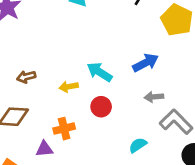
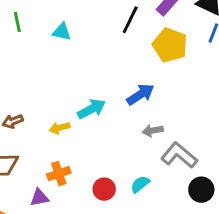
cyan arrow: (100, 72) -> (91, 109), turned 125
red circle: (101, 107) -> (104, 189), moved

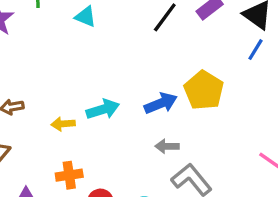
yellow pentagon: (170, 45) -> (204, 90), moved
orange cross: (59, 174) -> (69, 175), moved

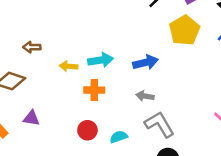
yellow pentagon: (204, 90) -> (185, 30), moved
orange cross: (69, 175) -> (94, 90), moved

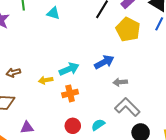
gray arrow: (145, 96) -> (120, 82), moved

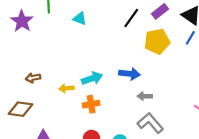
yellow pentagon: (128, 30) -> (157, 41), turned 30
blue arrow: (104, 62) -> (130, 74), turned 30

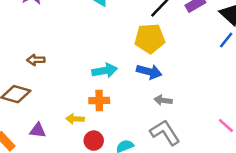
yellow pentagon: (157, 41) -> (150, 38), moved
yellow arrow: (66, 88) -> (75, 119), moved

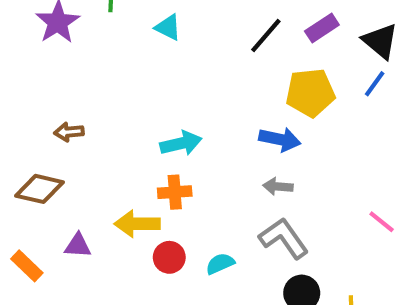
yellow pentagon: (150, 38) -> (310, 93), moved
blue arrow: (149, 72) -> (280, 139), moved
yellow arrow: (75, 119) -> (137, 224), size x1.5

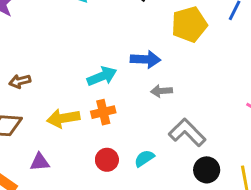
blue arrow: (280, 139) -> (145, 59), moved
gray arrow: (278, 186) -> (161, 91), moved
yellow arrow: (137, 224) -> (63, 118), moved

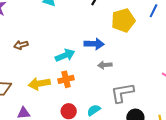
brown arrow: (20, 81) -> (21, 45), moved
gray L-shape: (187, 132) -> (122, 93), turned -55

